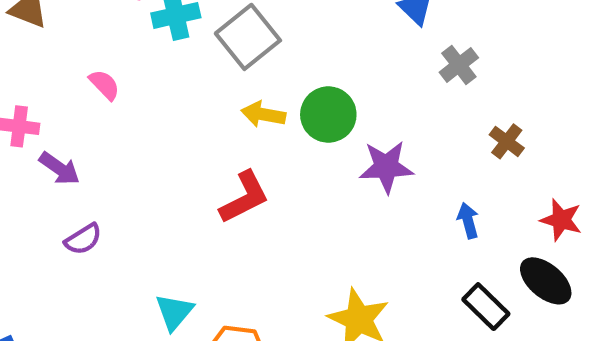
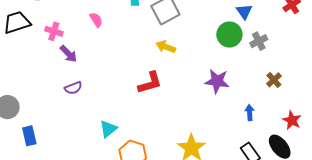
green circle: (328, 115) -> (229, 35), moved

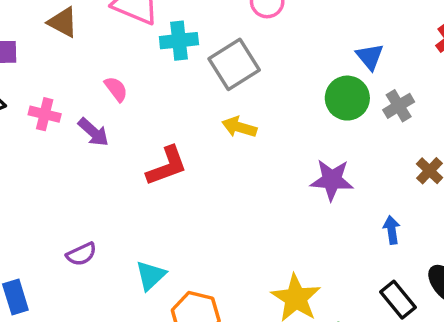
purple arrow: (68, 54) -> (93, 132), moved
red L-shape: (150, 83) -> (167, 166), moved
purple semicircle: (73, 88) -> (81, 254), moved

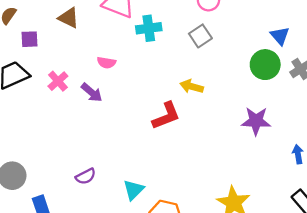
gray square: (234, 64) -> (200, 36), moved, size x0.7
pink semicircle: (116, 89) -> (106, 63), turned 138
pink cross: (45, 114) -> (58, 81), turned 36
red L-shape: (167, 166) -> (166, 116), moved

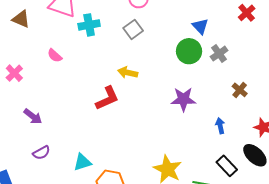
pink semicircle: (106, 63) -> (55, 56), turned 35
purple arrow: (92, 93) -> (33, 116), moved
cyan triangle: (133, 190) -> (82, 162), turned 30

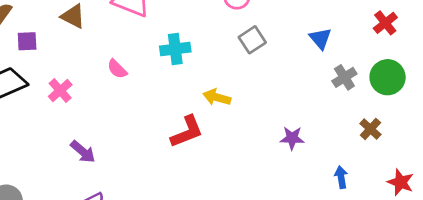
cyan cross: (89, 25) -> (175, 49), moved
gray square: (133, 29) -> (252, 40), moved
green circle: (189, 51) -> (388, 77), moved
purple star: (183, 99) -> (292, 138), size x0.7

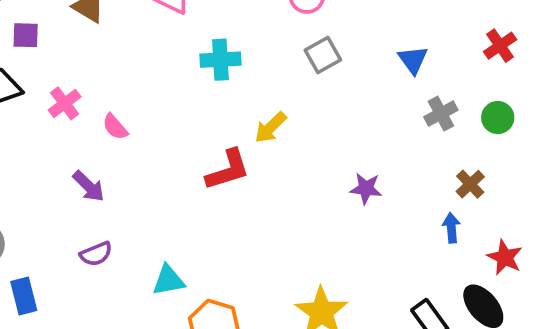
pink semicircle: (117, 69) -> (115, 127), moved
green circle: (388, 77) -> (498, 118), size x0.7
yellow arrow: (217, 97) -> (271, 128), turned -64
blue arrow: (341, 177) -> (451, 228), moved

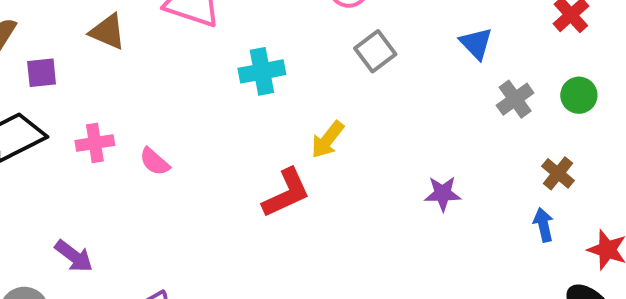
pink cross: (65, 103) -> (95, 143), turned 36
purple arrow: (89, 186) -> (74, 256), moved

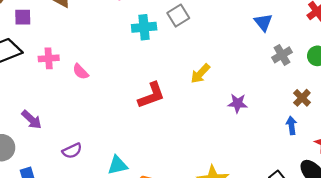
gray square: (375, 51) -> (178, 16), moved
yellow arrow: (328, 140) -> (200, 74), moved

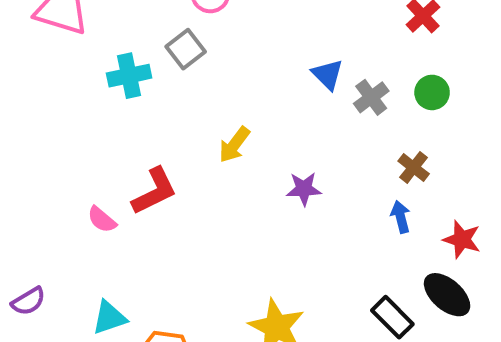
blue triangle: (263, 22) -> (328, 74), moved
pink semicircle: (81, 72) -> (102, 220), moved

